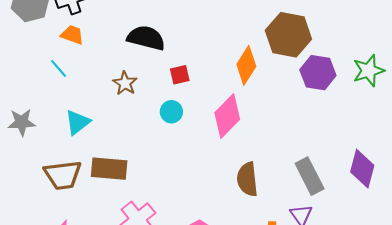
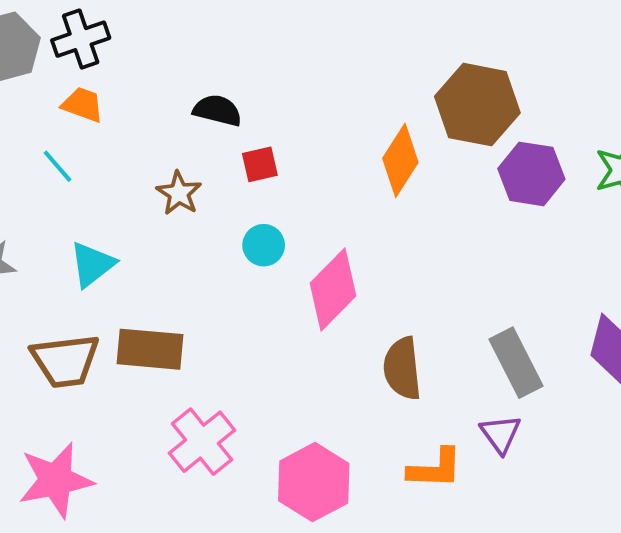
black semicircle: (146, 38) -> (217, 110), size x0.7
red square: (180, 75) -> (260, 164), moved
pink diamond: (227, 116) -> (333, 289), moved

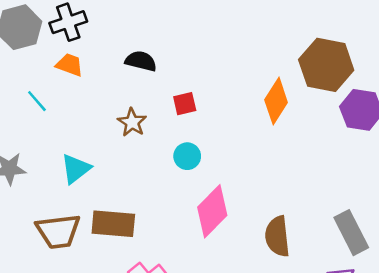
black semicircle: (217, 110) -> (141, 61), moved
cyan line: (58, 166) -> (37, 101), moved
pink diamond: (333, 289) -> (212, 211), moved

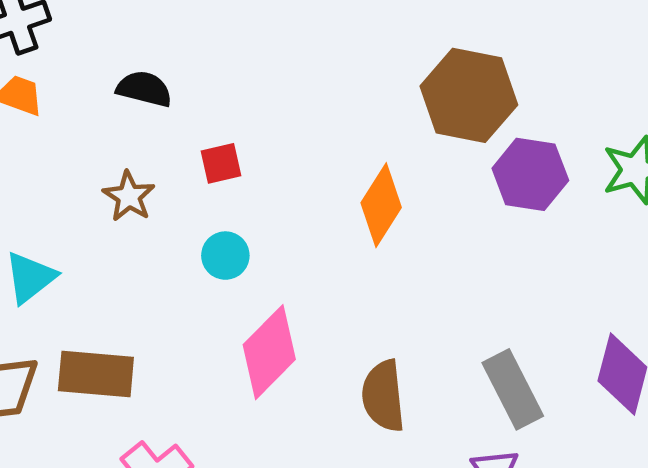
orange diamond: (276, 101) -> (381, 205), moved

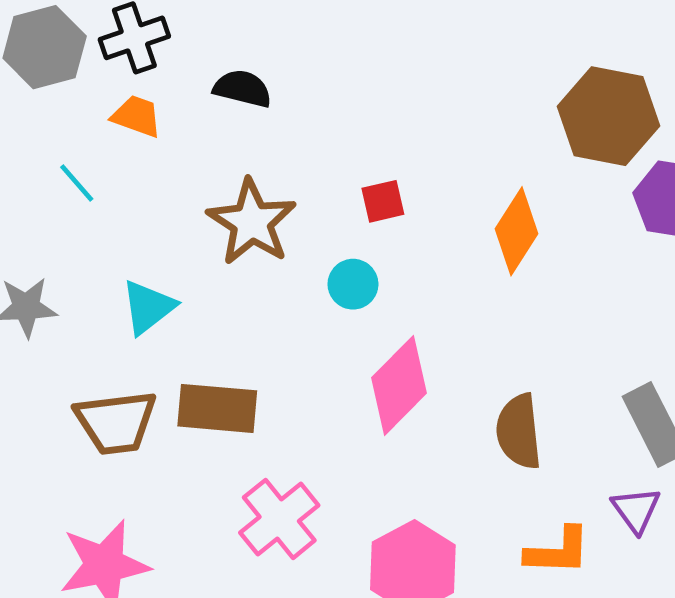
black semicircle: (144, 89) -> (243, 89), moved
red square: (221, 163) -> (383, 201), moved
brown star: (129, 196) -> (252, 222), size x1.6

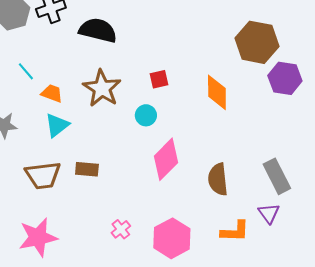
black semicircle: (243, 89) -> (98, 30), size x1.5
orange trapezoid: (137, 116) -> (52, 93), moved
orange diamond: (516, 231) -> (217, 92), turned -33
brown rectangle: (217, 408) -> (87, 169), size x0.7
pink cross: (279, 519) -> (121, 229), moved, size x0.6

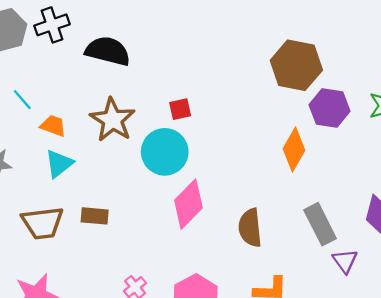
orange diamond: (217, 92) -> (294, 149), moved, turned 30
cyan circle: (146, 115) -> (165, 152), size x1.8
purple triangle: (269, 213) -> (345, 261), moved

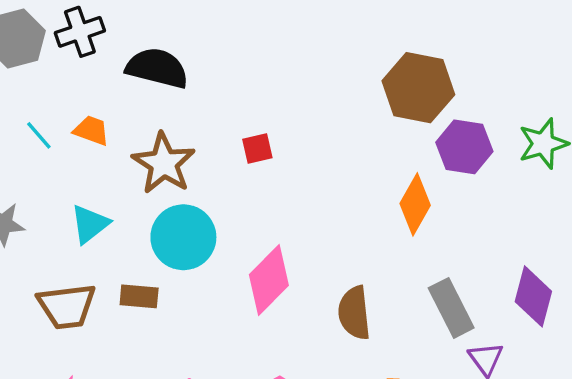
orange trapezoid: (53, 126) -> (91, 130), moved
cyan circle: (165, 152) -> (183, 237), moved

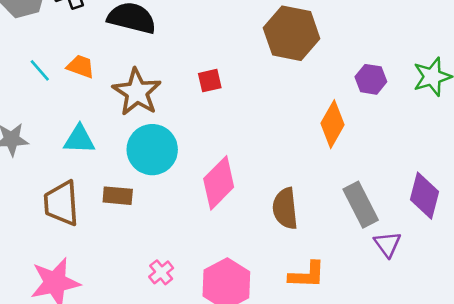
brown hexagon: (418, 88) -> (292, 33), moved
purple hexagon: (464, 147) -> (371, 79), size x0.7
cyan triangle: (90, 224) -> (79, 139), turned 40
brown trapezoid: (67, 306) -> (61, 203), turned 93

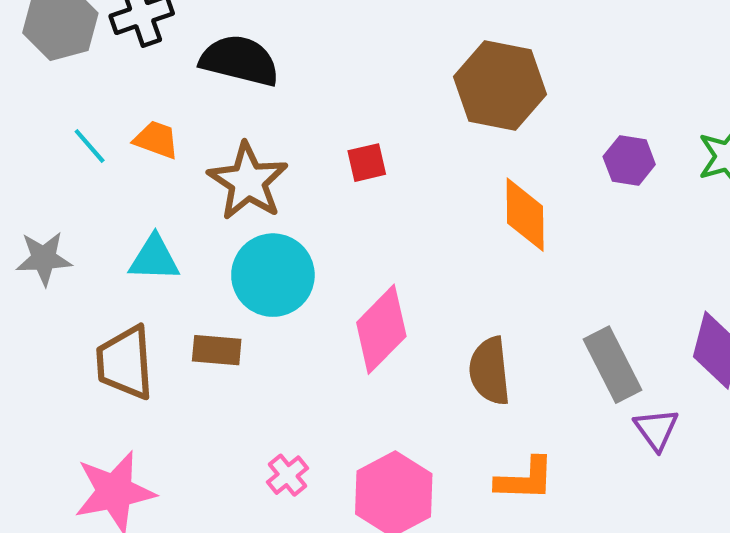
orange diamond: (332, 124) -> (525, 215), moved, turned -30

